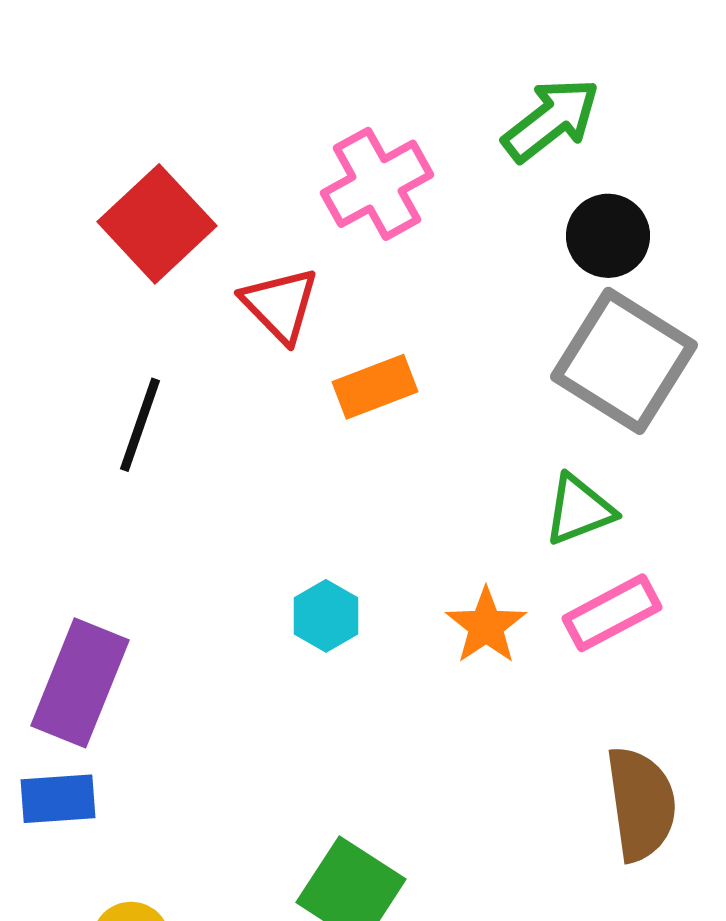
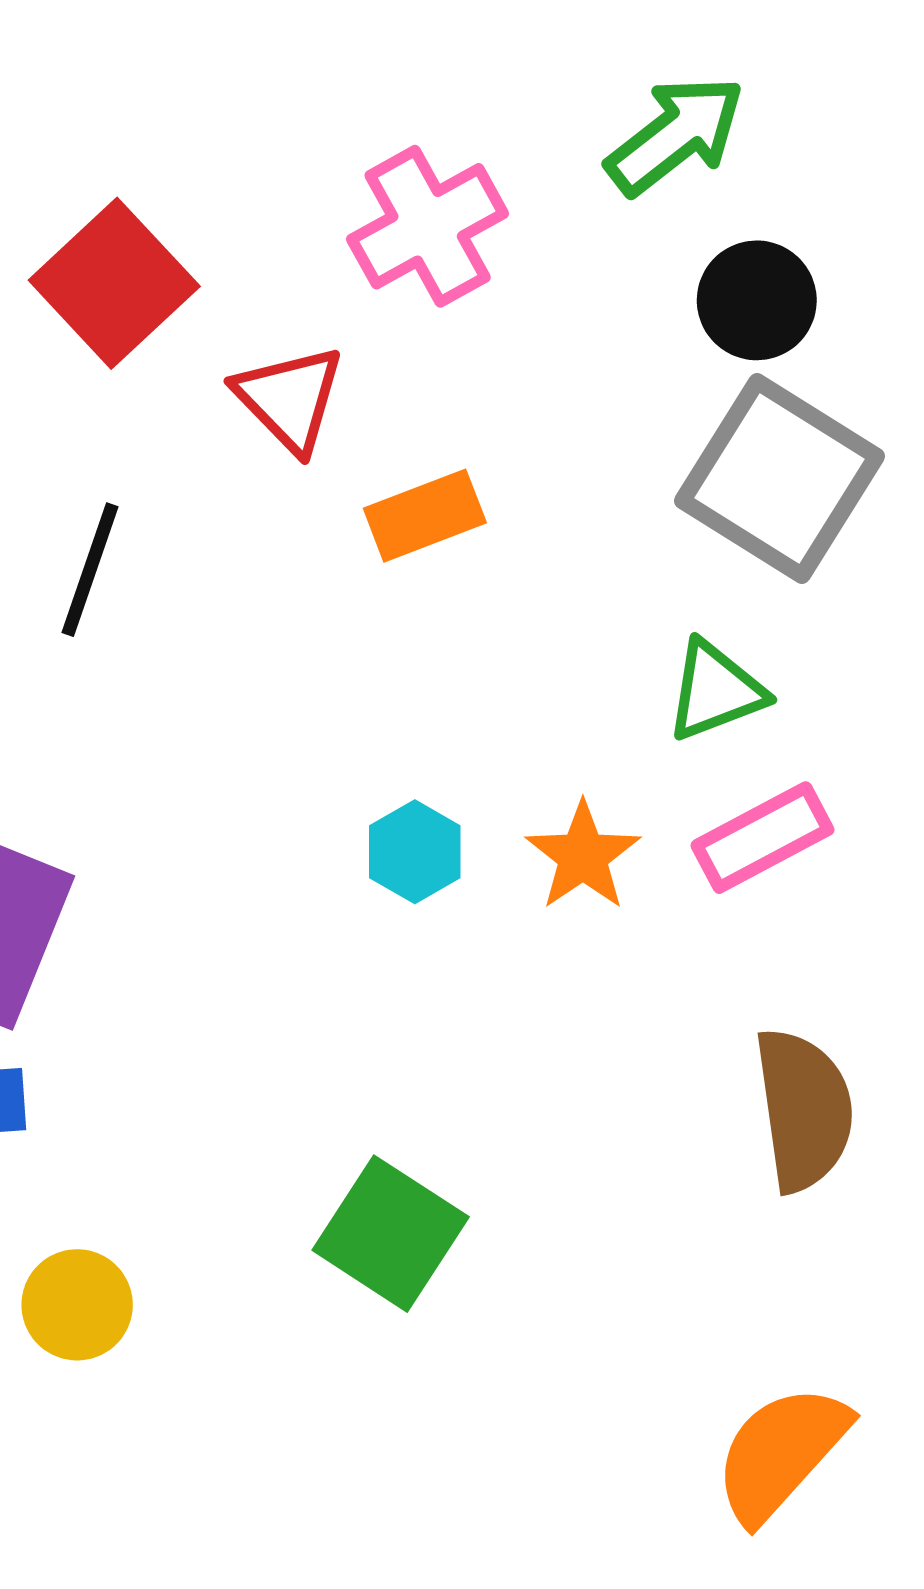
cyan hexagon: (326, 616) -> (415, 852), moved

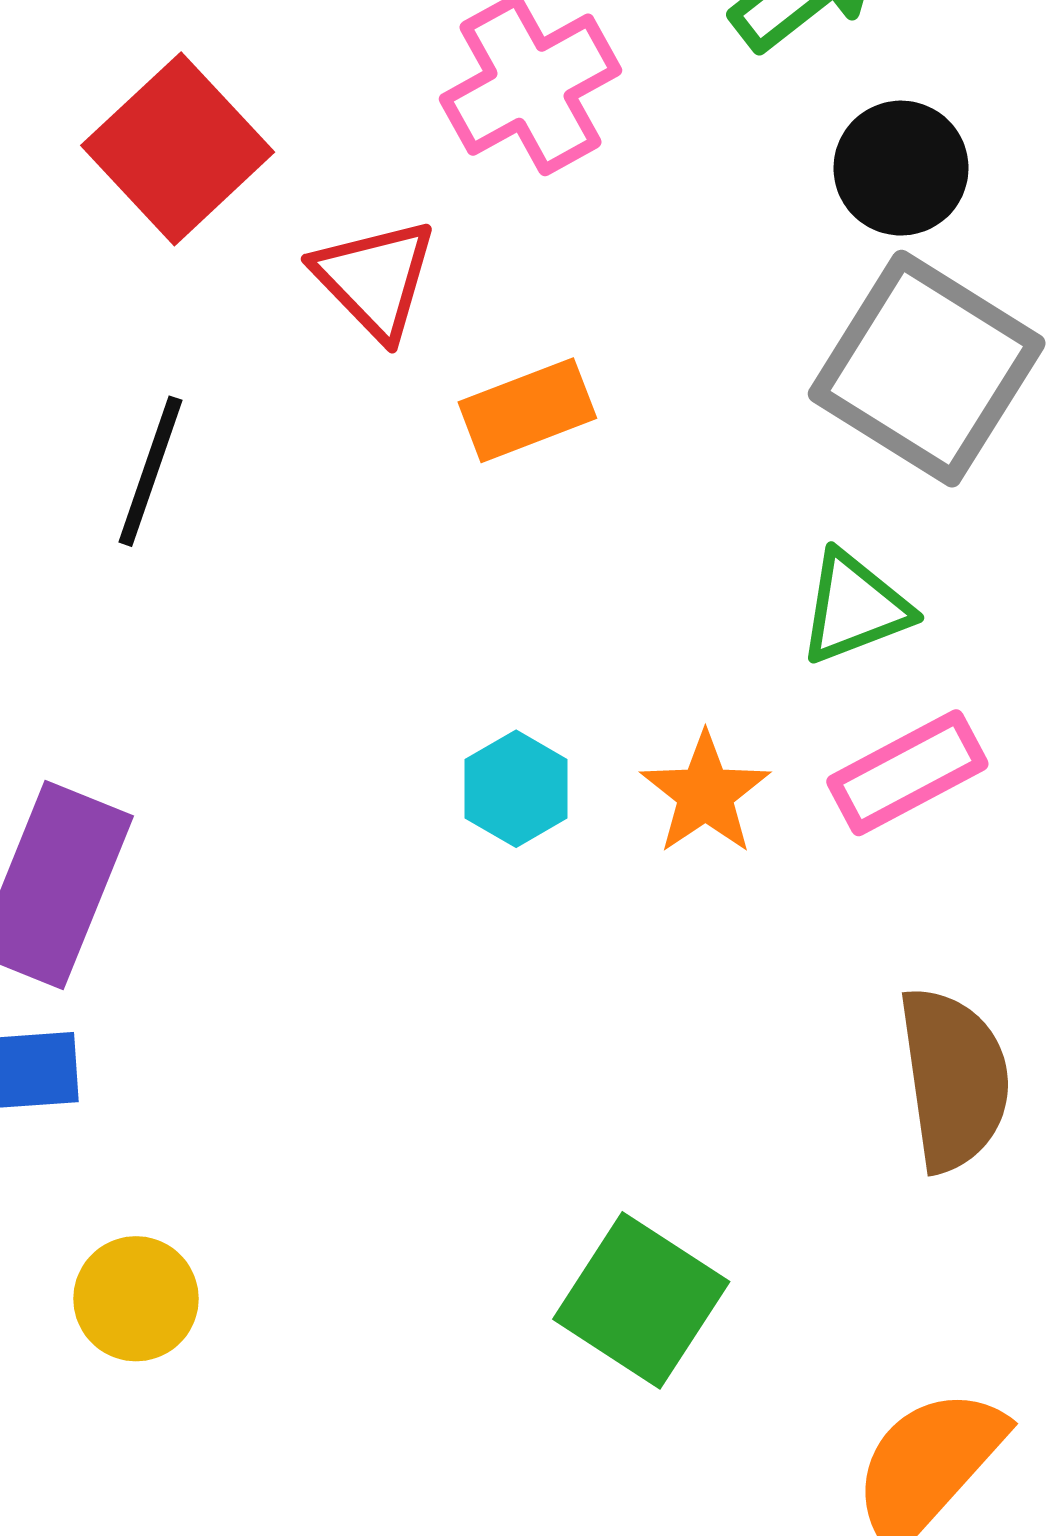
green square: (391, 1234) -> (641, 1300), moved

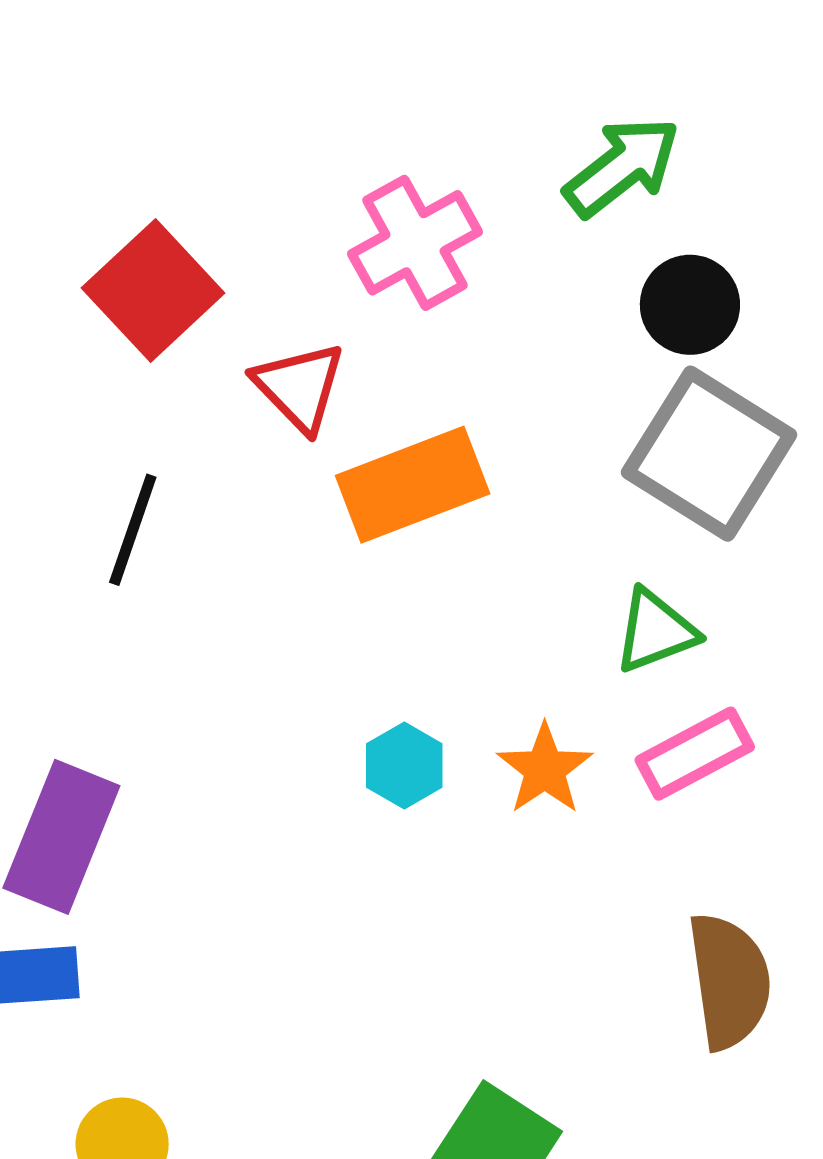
orange rectangle: (527, 410) -> (413, 485), size x1.5

